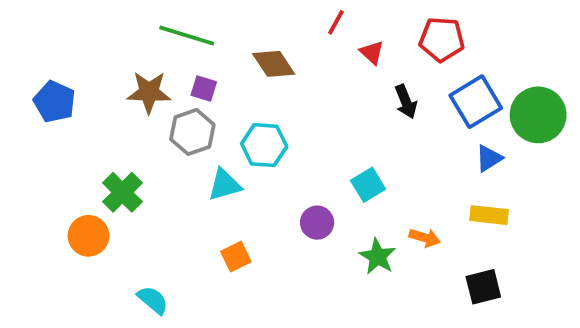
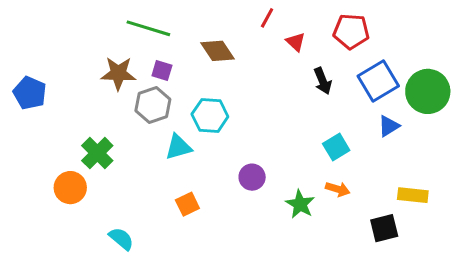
blue pentagon: (54, 102) -> (30, 93), moved
cyan square: (368, 185) -> (336, 147), moved
yellow rectangle: (489, 215) -> (413, 195), moved

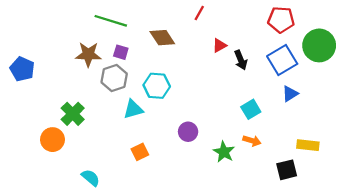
red pentagon: (351, 31) -> (281, 20), moved
red triangle: (296, 42) -> (219, 45), moved, turned 48
green circle: (428, 91) -> (319, 45), moved

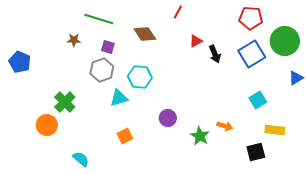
brown star: (88, 54) -> (74, 40), moved, size x0.6
blue triangle: (290, 94) -> (296, 78), moved
cyan square: (251, 109) -> (258, 100), moved

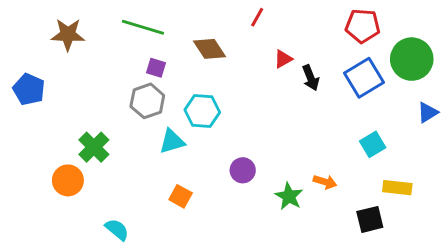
brown star: (74, 40) -> (68, 34), moved, size x1.6
orange square: (125, 136) -> (181, 196), turned -35

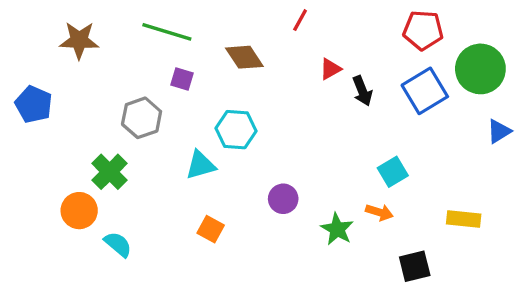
gray hexagon: (147, 101) -> (142, 118), moved
cyan square: (373, 144) -> (393, 172), moved
black square: (370, 219) -> (415, 266), moved
cyan semicircle: (117, 230) -> (118, 244), moved

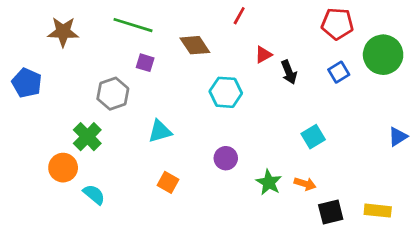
blue square: (425, 91) -> (339, 72), size x0.6
cyan hexagon: (236, 130) -> (226, 92), moved
blue triangle: (499, 131) -> (398, 137), moved
orange arrow: (379, 212) -> (305, 184), moved
yellow rectangle: (464, 219) -> (378, 211), moved

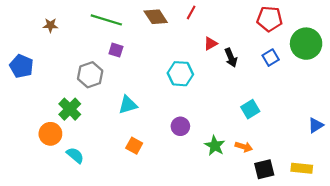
brown star: (63, 32) -> (50, 25), size x0.6
brown diamond: (195, 45) -> (156, 17), moved
blue triangle: (398, 137) -> (316, 125), moved

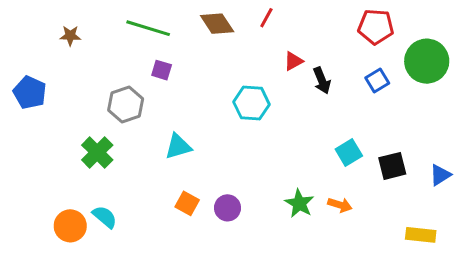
purple circle: (180, 126) -> (227, 208), moved
orange circle: (50, 134) -> (70, 226), moved
black square: (264, 169) -> (392, 166), moved

